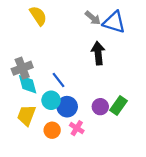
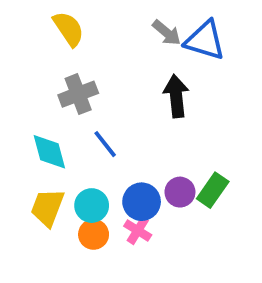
gray cross: (22, 68) -> (78, 94), moved
cyan circle: (51, 100) -> (92, 206), moved
blue circle: (67, 107) -> (142, 202), moved

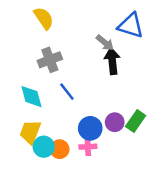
gray arrow: (167, 33) -> (105, 43), moved
cyan circle: (92, 206) -> (44, 147), moved
pink cross: (138, 230) -> (88, 147), turned -35

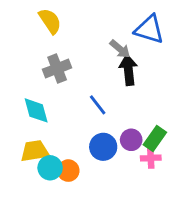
blue line: (67, 92) -> (98, 105), moved
yellow trapezoid: (30, 132) -> (35, 151), turned 60
pink cross: (88, 147) -> (151, 158), moved

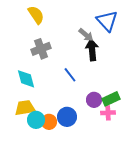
blue triangle: (149, 29) -> (107, 21), turned 30
green rectangle: (155, 138) -> (111, 99), turned 30
blue circle: (103, 147) -> (67, 117), moved

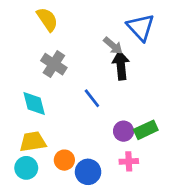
gray cross: (41, 49) -> (54, 64), turned -36
pink cross: (108, 113) -> (129, 161), moved
blue circle: (67, 117) -> (88, 172), moved
cyan circle: (36, 120) -> (26, 168), moved

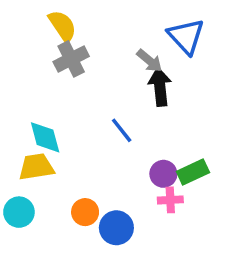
gray cross: (54, 64) -> (71, 59), moved, turned 30
yellow trapezoid: (33, 142) -> (36, 167), moved
pink cross: (129, 161) -> (170, 200), moved
cyan circle: (26, 168) -> (19, 212), moved

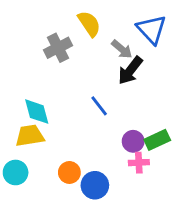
yellow semicircle: (62, 26) -> (89, 24), moved
black arrow: (160, 87) -> (130, 70), turned -136

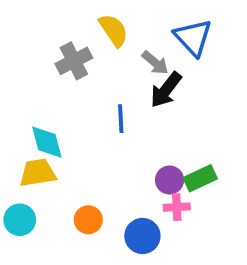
blue line: (99, 106) -> (121, 119), moved, turned 35
blue circle: (95, 185) -> (142, 236), moved

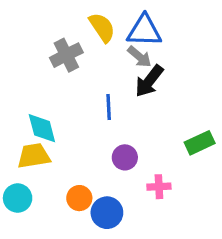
blue triangle: (193, 37) -> (144, 31), moved, turned -45
green rectangle: (200, 178) -> (200, 143), moved
purple circle: (170, 180) -> (125, 157), moved
blue circle: (142, 236) -> (107, 213), moved

